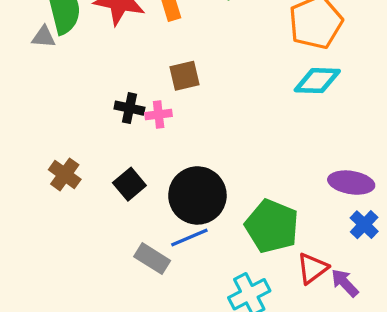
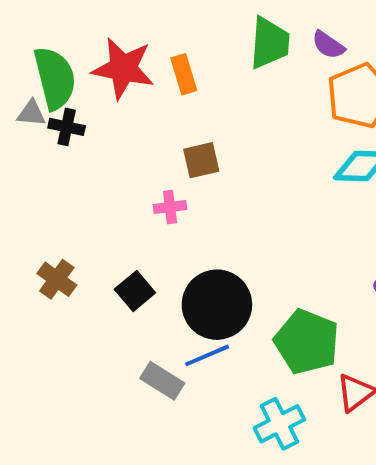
black cross: (129, 108) -> (67, 127), moved

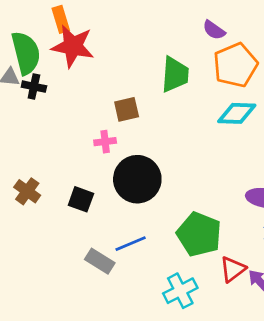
green trapezoid: (270, 43) -> (175, 74), moved
orange rectangle: (184, 74) -> (61, 19), moved
black square: (135, 291) -> (81, 199), turned -30
black circle: (217, 305) -> (137, 179), moved

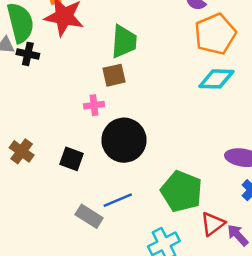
green trapezoid: (175, 74) -> (124, 41), moved

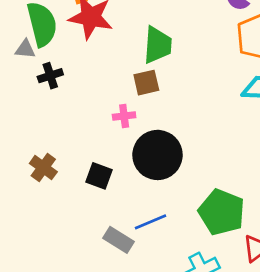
black cross: (28, 54) -> (50, 76), moved, turned -30

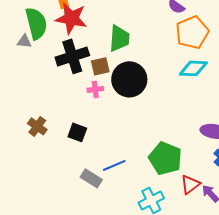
black cross: (50, 76) -> (72, 56), moved, size x1.8
brown square: (146, 83) -> (100, 66), moved
black circle: (158, 155) -> (129, 79), moved

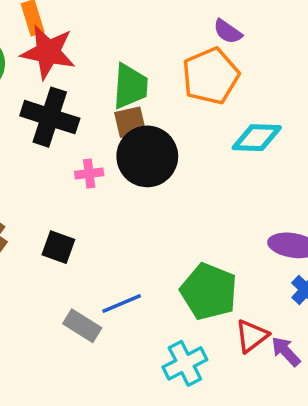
orange pentagon: (192, 32) -> (211, 76), moved
black cross: (72, 56) -> (50, 117), turned 36
brown square: (100, 66) -> (130, 122), moved

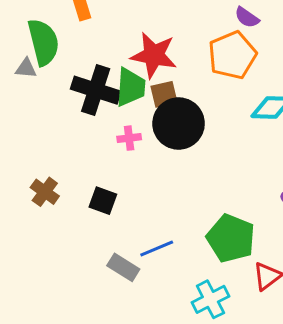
red star: (48, 52) -> (154, 55), moved
green trapezoid: (130, 86) -> (131, 87), moved

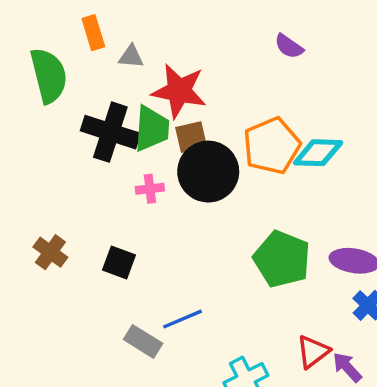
orange pentagon: (232, 55) -> (272, 146), moved
gray triangle: (26, 68) -> (131, 57), moved
green pentagon: (231, 238) -> (282, 259), moved

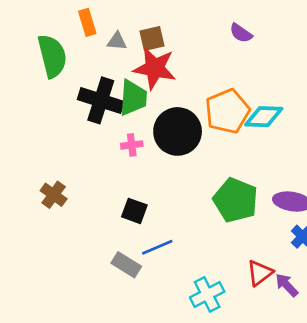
brown square: (191, 137) -> (152, 39), moved
black square: (119, 262) -> (134, 211), moved

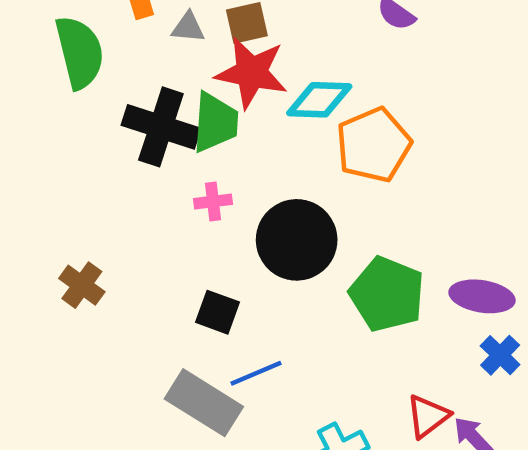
cyan diamond: (264, 117) -> (319, 100), moved
black circle: (178, 131) -> (297, 240), moved
gray rectangle: (126, 265) -> (204, 403), size x1.5

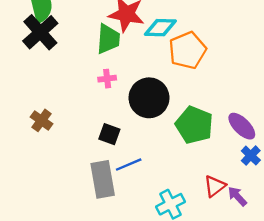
black cross: (161, 127) -> (40, 32), moved, turned 30
purple ellipse: (482, 296) -> (242, 126), turned 36
gray rectangle: (204, 403) -> (103, 179), turned 48

